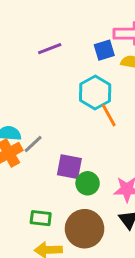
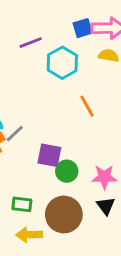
blue square: (104, 50) -> (83, 28), moved
cyan hexagon: (95, 92) -> (62, 63), moved

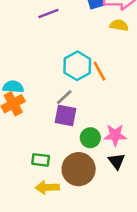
cyan hexagon: (62, 63) -> (77, 66), moved
gray line: (15, 134) -> (64, 97), moved
green circle: (67, 171) -> (90, 138), moved

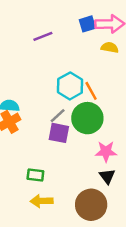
green circle: (90, 138) -> (87, 118), moved, size x1.6
brown circle: (79, 169) -> (91, 205), moved

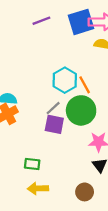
blue square: (87, 24) -> (81, 22), size x1.6
purple line: (43, 36) -> (41, 21), moved
brown circle: (91, 205) -> (85, 192), size x0.6

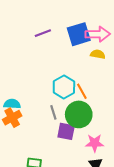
gray line: (53, 108) -> (53, 112), turned -64
purple square: (54, 124) -> (66, 131), moved

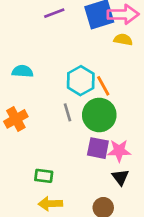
cyan semicircle: (12, 104) -> (23, 71), moved
purple square: (66, 131) -> (98, 148), moved

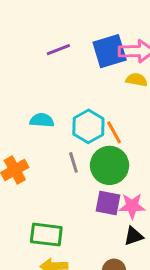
cyan semicircle: (23, 71) -> (42, 120), moved
green rectangle: (44, 176) -> (46, 235), size x1.5
black triangle: (120, 177) -> (134, 236), turned 48

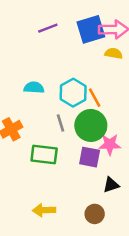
pink star: (132, 206) -> (110, 144), moved
green rectangle: (46, 235) -> (44, 155), moved

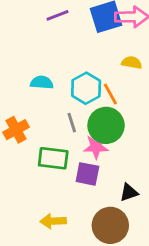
yellow semicircle: (114, 53) -> (132, 63), moved
pink star: (110, 144) -> (96, 147), moved
purple square: (90, 157) -> (87, 174), moved
brown circle: (95, 214) -> (110, 225), size x1.6

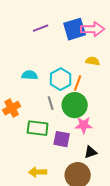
orange line: (110, 94) -> (78, 83), turned 49
pink star: (96, 147) -> (84, 125), moved

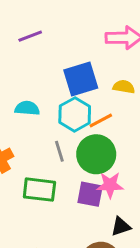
purple line: (41, 28) -> (30, 36), moved
blue square: (75, 29) -> (81, 79), moved
orange line: (78, 83) -> (101, 121), turned 42
purple square: (62, 139) -> (90, 194), moved

